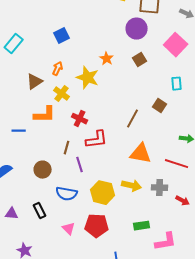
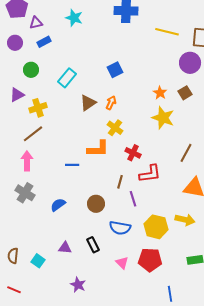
brown square: (140, 60) -> (185, 93), moved
yellow star: (88, 78) -> (163, 118), moved
brown triangle: (35, 82) -> (88, 103), moved

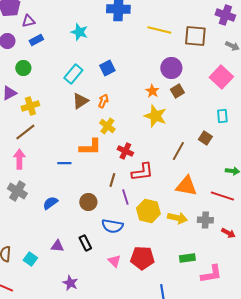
cyan star: (74, 18) -> (79, 32), moved
purple circle: (190, 63) -> (171, 68), moved
cyan rectangle: (67, 78) -> (73, 74), moved
yellow hexagon: (156, 227) -> (148, 211), moved

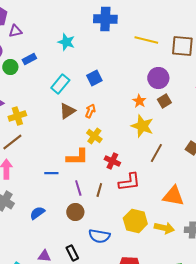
blue rectangle: (36, 40) -> (29, 59), moved
green circle: (23, 68) -> (10, 67), moved
brown line: (178, 151) -> (156, 153), moved
purple line: (125, 197) -> (78, 188), moved

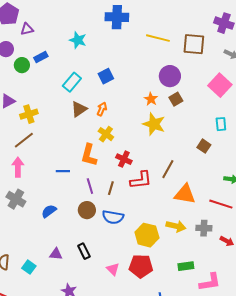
brown line: (156, 153) -> (168, 169), moved
orange L-shape: (77, 157) -> (89, 155), turned 105
yellow hexagon: (135, 221) -> (147, 235), moved
blue semicircle: (99, 236) -> (113, 217), moved

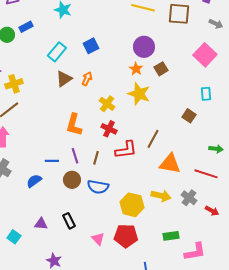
purple circle: (170, 76) -> (144, 47), moved
yellow cross: (106, 134) -> (107, 104), moved
blue line: (63, 171) -> (52, 161), moved
gray cross: (204, 228) -> (189, 198), turned 35

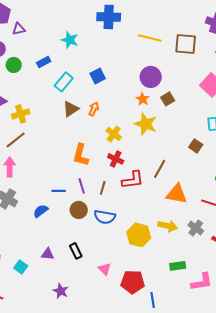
blue rectangle: (26, 27) -> (44, 62), moved
red pentagon: (126, 236) -> (133, 282), moved

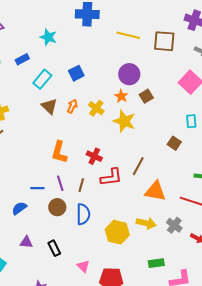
brown triangle: (71, 109) -> (49, 106), turned -42
yellow cross: (114, 134) -> (96, 108), moved
blue semicircle: (105, 217) -> (83, 214), turned -100
purple triangle: (48, 254) -> (26, 242), moved

